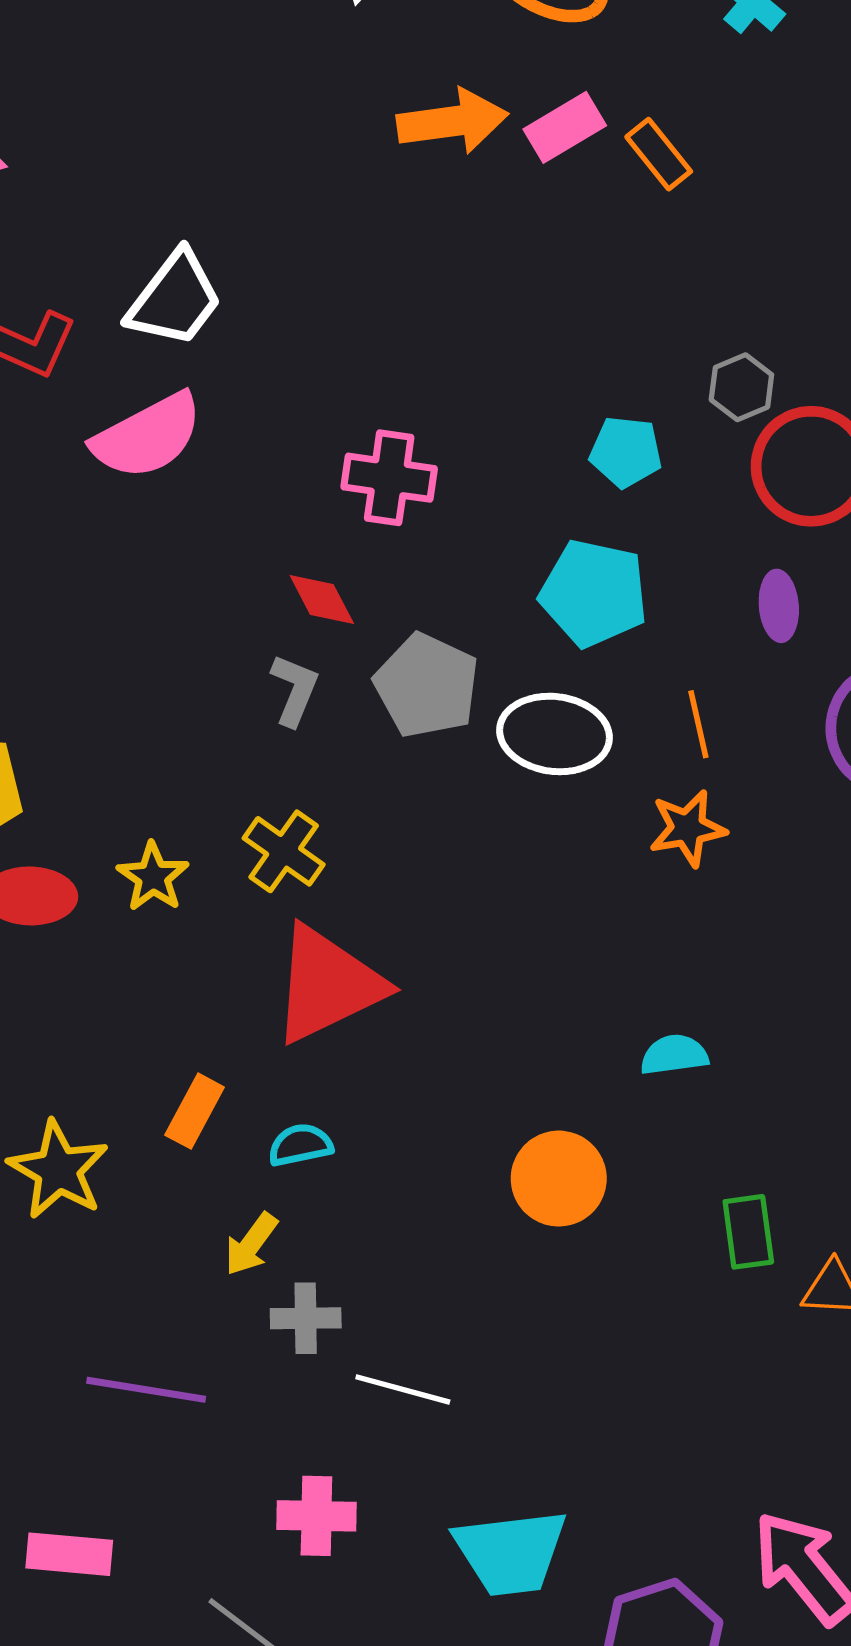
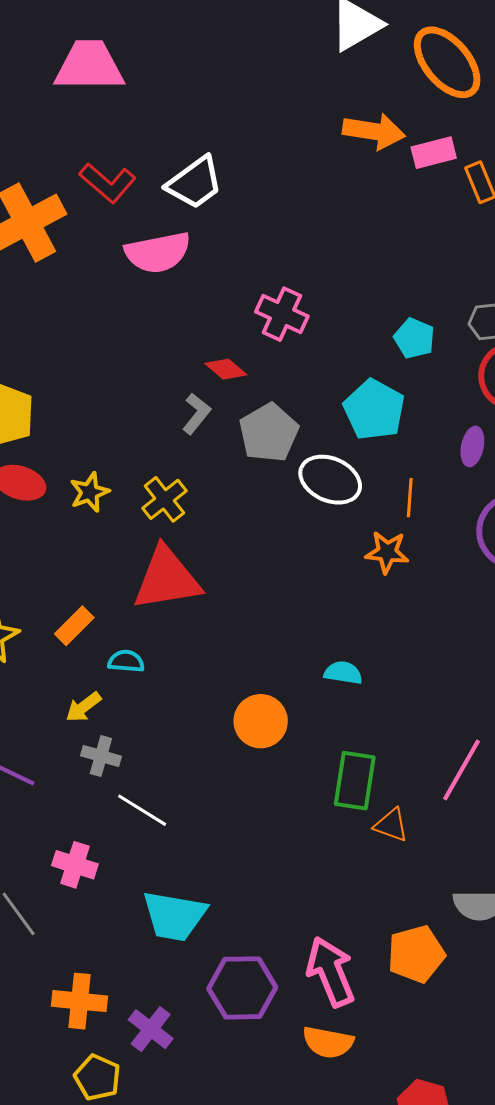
red diamond: (322, 599) -> (226, 369), turned -39
green rectangle: (748, 1232) -> (355, 781), size x1.4

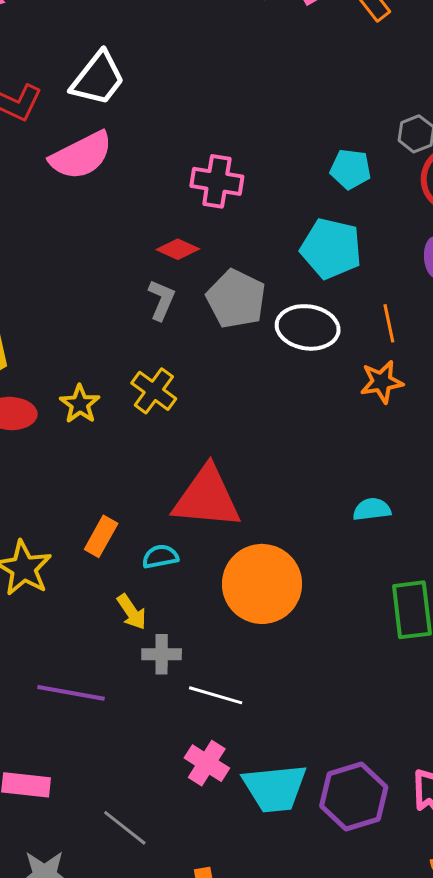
red triangle: (167, 579) -> (207, 498), moved, turned 30
yellow arrow: (83, 707) -> (132, 612), turned -72
orange circle: (261, 721) -> (262, 584), moved, size x1.5
pink cross: (75, 865) -> (207, 763), moved, turned 30
purple hexagon: (242, 988) -> (354, 796), moved

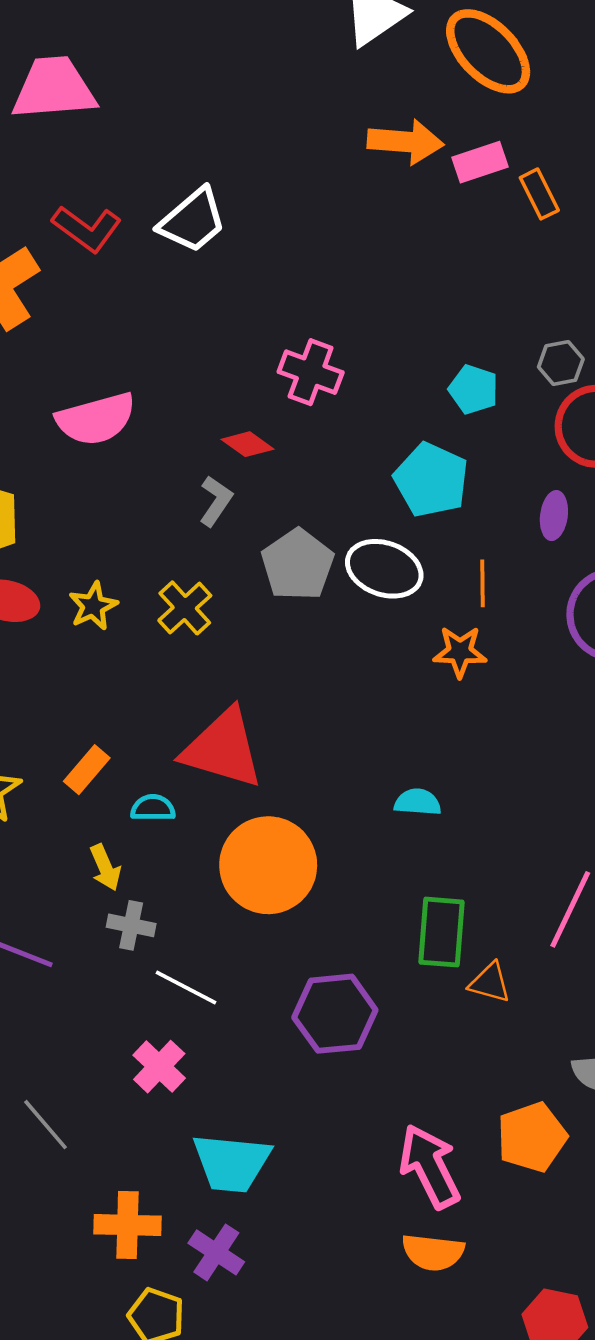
pink semicircle: (81, 156) -> (96, 419), moved
gray pentagon: (236, 299) -> (298, 565), moved
cyan trapezoid: (275, 788) -> (232, 1163), moved
purple hexagon: (354, 796) -> (335, 1014), moved

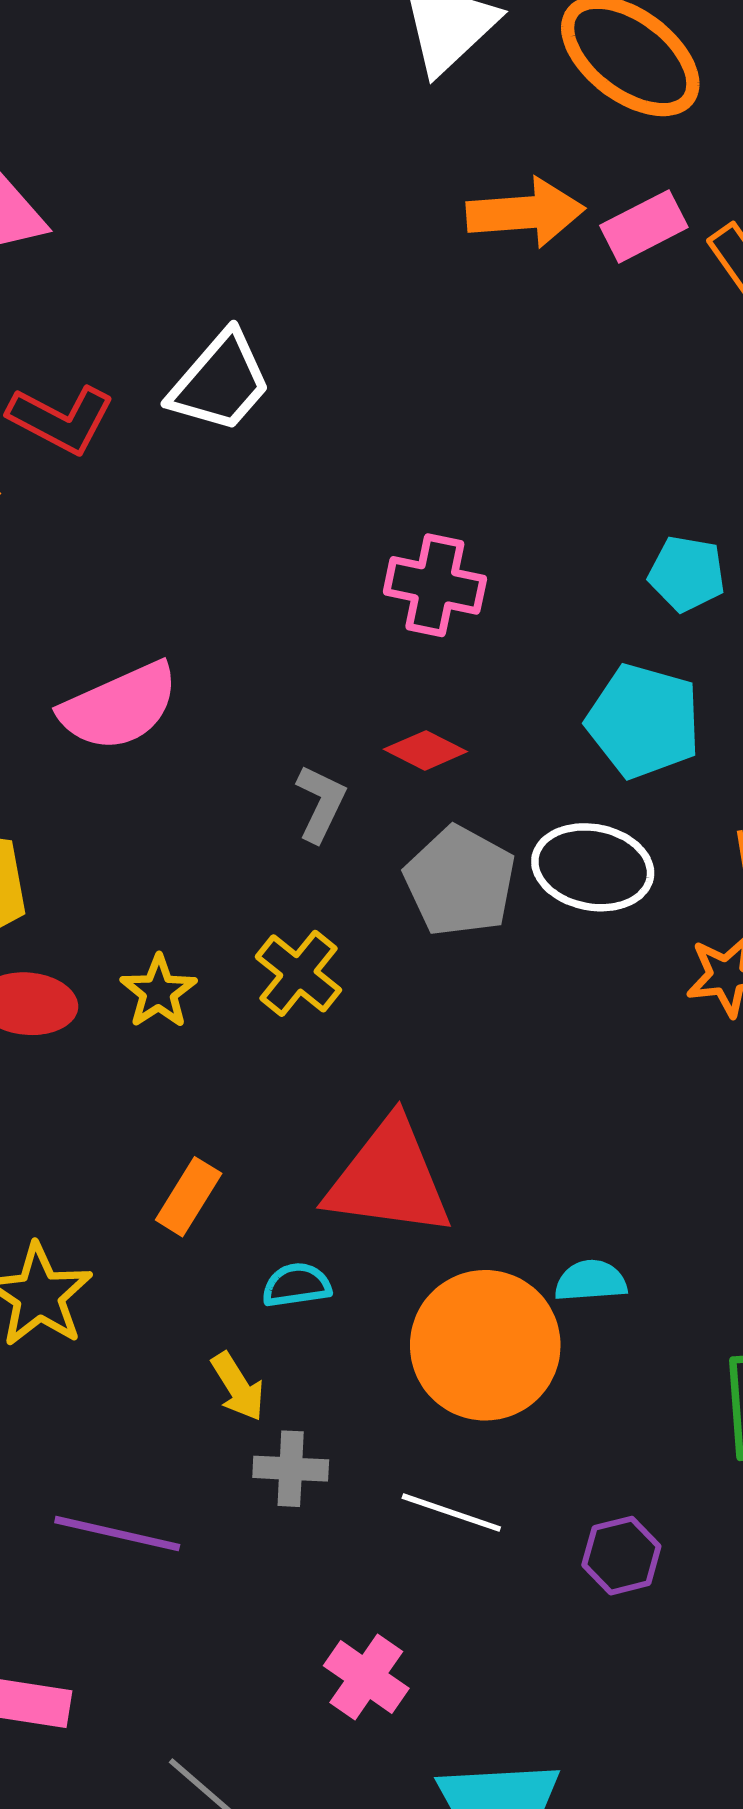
red diamond: (247, 444) -> (425, 750), moved
orange rectangle: (87, 770) -> (189, 1197), moved
cyan semicircle: (418, 802) -> (591, 1281), moved
white line: (186, 987) -> (451, 1513), moved
purple hexagon: (335, 1014) -> (621, 1556), size x0.6

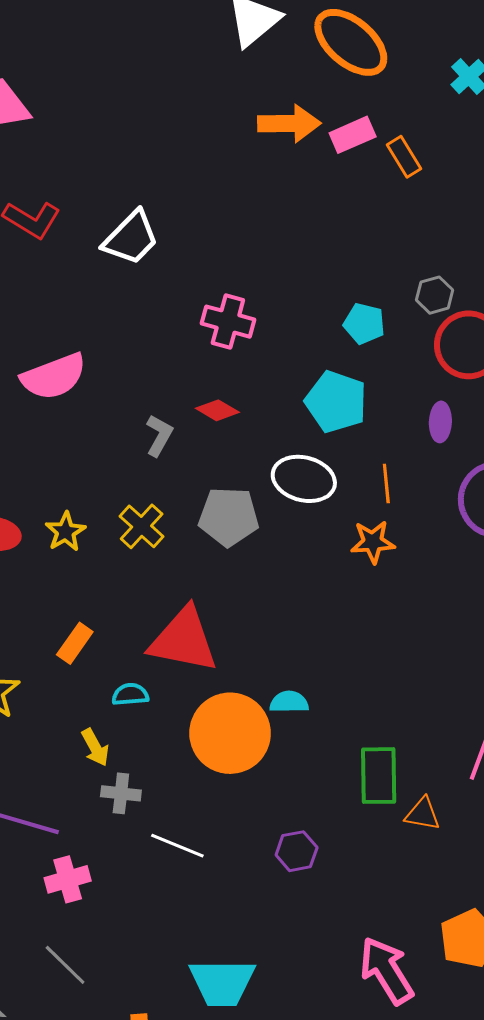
white trapezoid: (220, 382) -> (131, 238), moved
gray pentagon: (460, 881) -> (229, 517), moved, turned -30
white line: (451, 1513) -> (177, 846), moved
pink cross: (366, 1677) -> (68, 879), moved, turned 36

